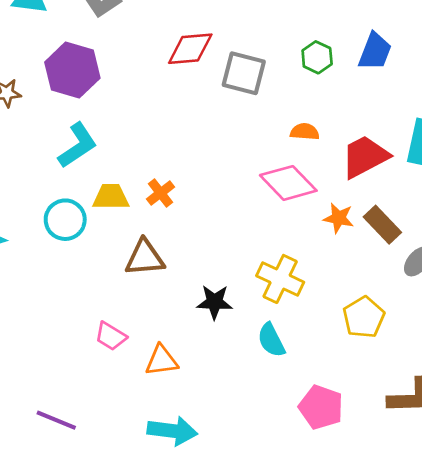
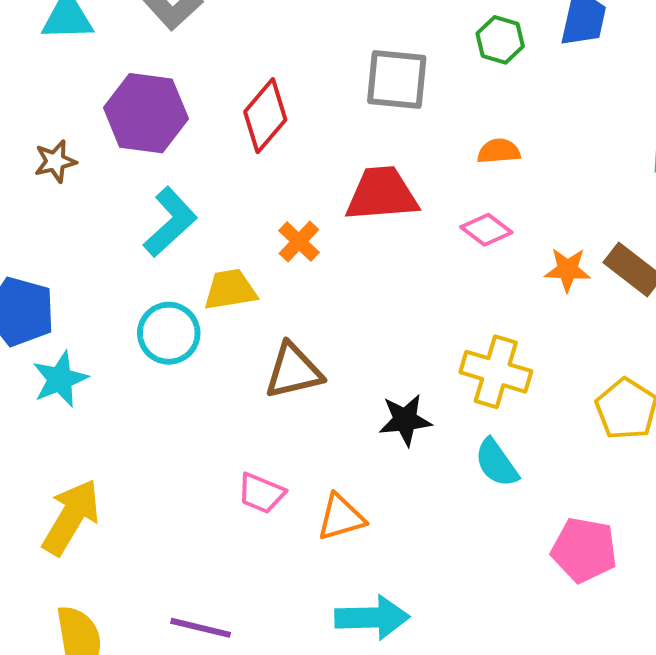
red diamond: (190, 49) -> (265, 116), moved, turned -36
red trapezoid: (365, 157) -> (382, 194), moved, turned 32
pink diamond: (288, 183) -> (486, 230), size x0.6
orange cross: (160, 193) -> (299, 242), moved

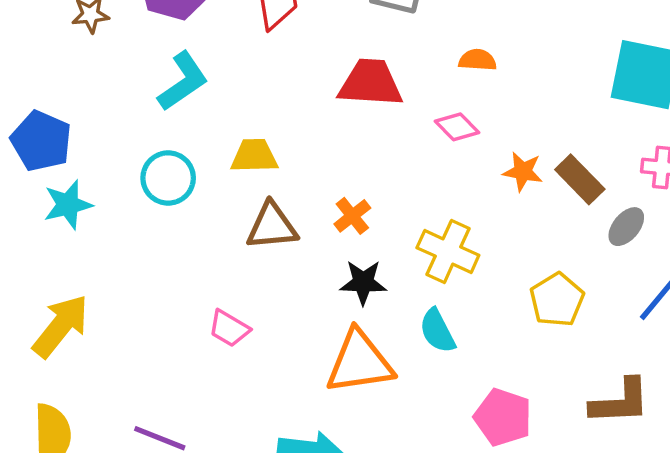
orange cross: (299, 242) -> (352, 216), moved
yellow trapezoid: (230, 290) -> (254, 156), moved
orange triangle: (341, 517) -> (360, 362), moved, size x1.6

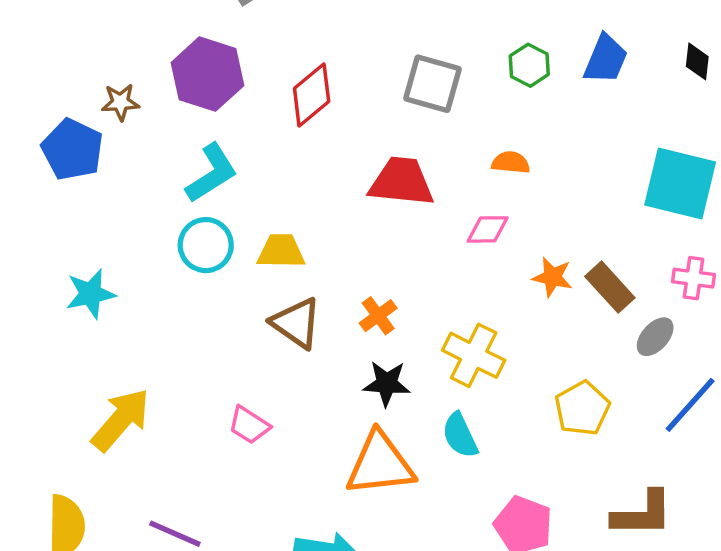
pink diamond: (457, 127) -> (488, 229), turned -48
blue pentagon: (41, 141) -> (72, 149), moved
cyan circle: (168, 178) -> (206, 245), moved
brown triangle: (272, 226) -> (296, 323), turned 38
yellow arrow: (61, 326) -> (121, 420), moved

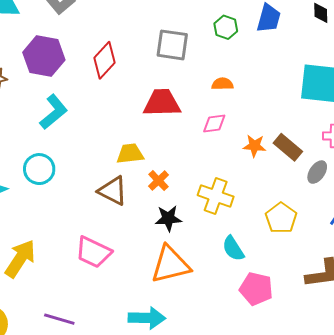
cyan circle: (206, 245) -> (39, 169), moved
yellow trapezoid: (281, 251) -> (130, 154), moved
pink trapezoid: (249, 425) -> (93, 252), size x1.5
cyan semicircle: (460, 435) -> (233, 249), moved

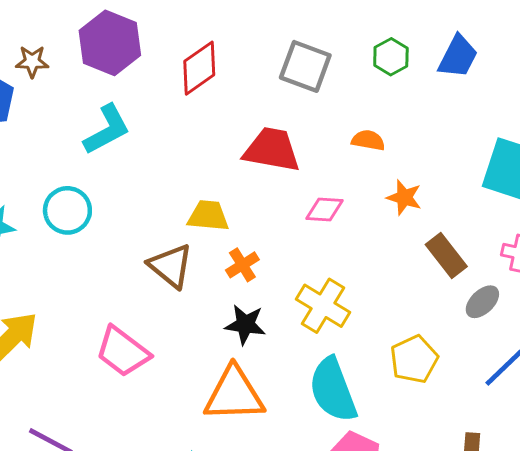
pink diamond: (214, 124) -> (324, 210), moved
orange star: (255, 146) -> (404, 197), moved
cyan semicircle: (233, 249) -> (333, 390), size x1.6

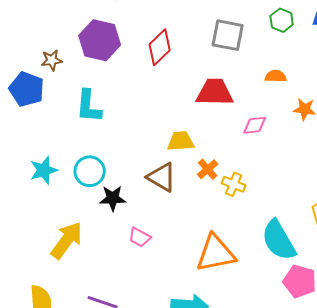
cyan L-shape: (107, 130) -> (89, 106), moved, turned 132
cyan circle: (67, 210) -> (90, 171), moved
yellow cross: (323, 306) -> (234, 184), moved, size x0.7
black star: (245, 324) -> (113, 198), moved
pink trapezoid: (123, 352) -> (140, 237), size x0.6

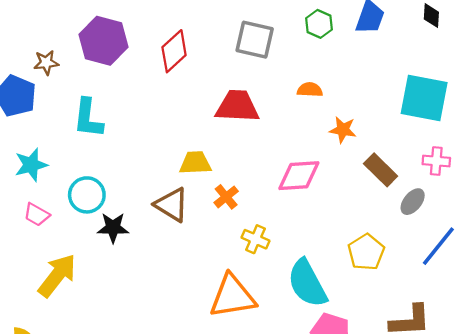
pink diamond: (255, 125) -> (299, 176), moved, size x1.5
cyan star: (44, 170) -> (31, 165), moved
yellow cross: (234, 184) -> (256, 239), moved
pink trapezoid: (140, 237) -> (37, 215), moved

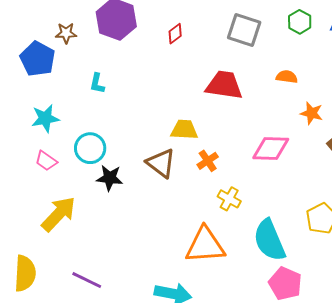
red diamond: (174, 51) -> (175, 34), size x0.6
cyan L-shape: (88, 118) -> (97, 83), size x0.6

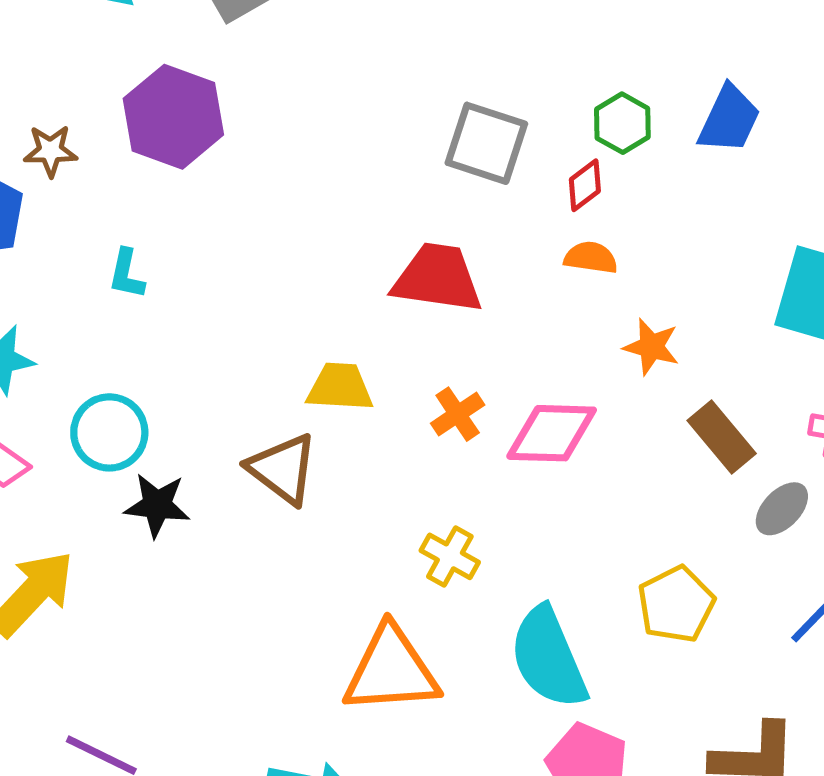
red diamond: (175, 34) -> (585, 185), moved
orange cross: (208, 161) -> (458, 414), moved

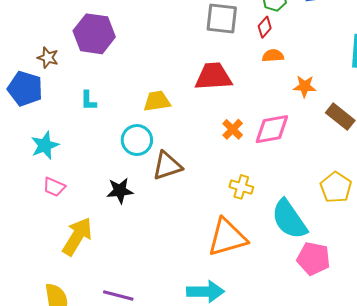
brown star: (51, 151) -> (48, 58), turned 30
yellow trapezoid: (340, 387) -> (157, 101), moved
cyan circle: (109, 432) -> (137, 140), moved
brown triangle: (283, 469) -> (167, 166), turned -44

